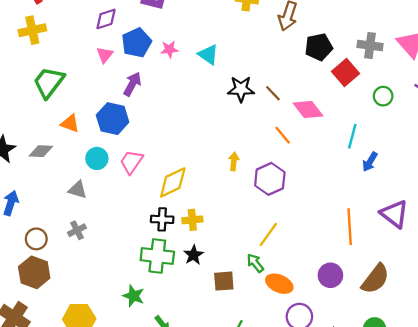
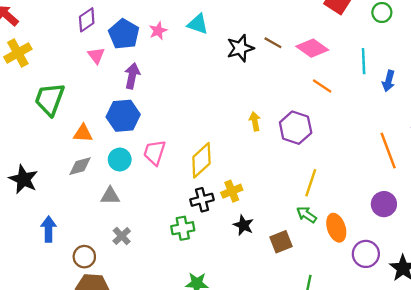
orange line: (283, 135) -> (322, 86), moved
gray diamond: (41, 151) -> (80, 166), moved
green cross: (157, 256) -> (183, 228), moved, size x0.7
orange ellipse: (279, 284) -> (336, 228), turned 65

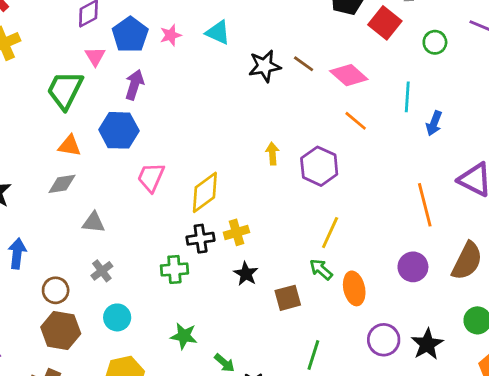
green trapezoid: (50, 99) -> (65, 90), moved
cyan circle: (120, 160) -> (117, 317), moved
purple circle: (366, 254) -> (384, 340), moved

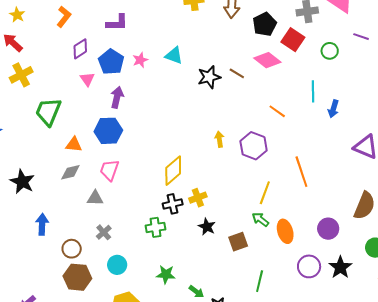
pink diamond: (349, 75) -> (267, 60), moved
green trapezoid: (65, 90) -> (48, 112), moved
pink trapezoid: (151, 177) -> (110, 170), moved
orange line: (425, 205) -> (301, 172), moved
purple circle: (413, 267) -> (328, 229), moved

